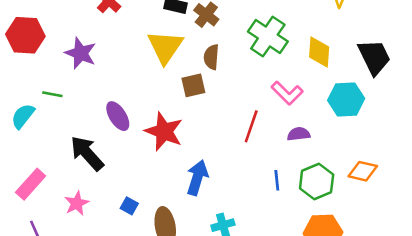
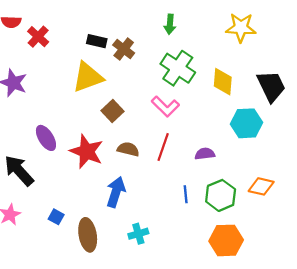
yellow triangle: (165, 47) -> (88, 77), turned 36
brown semicircle: (211, 57) -> (128, 149), moved, turned 100
brown square: (193, 85) -> (112, 111), turned -30
pink L-shape: (287, 93) -> (165, 106), moved

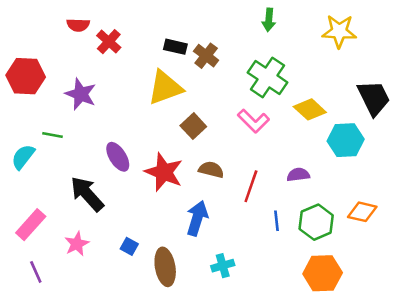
green arrow: (170, 24) -> (269, 20), moved
yellow diamond: (223, 82) -> (310, 109), moved, turned -52
red line: (163, 147) -> (251, 186), moved

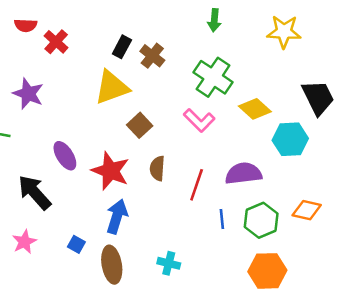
black rectangle: (175, 47) -> (122, 47), turned -75
brown semicircle: (211, 170) -> (157, 168), turned -100
purple semicircle: (298, 175) -> (243, 173), size x1.6
blue arrow: (197, 218) -> (117, 216), moved
cyan cross: (223, 266) -> (169, 263), turned 30

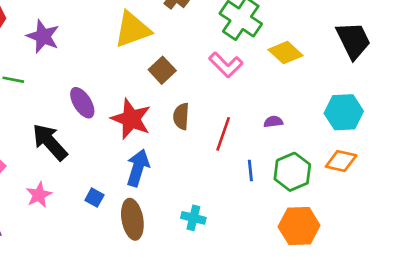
cyan hexagon: (290, 139) -> (344, 112), moved
purple semicircle: (243, 173) -> (273, 122), size x0.5

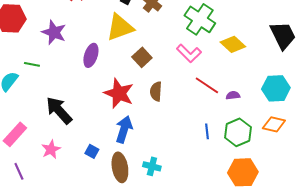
purple ellipse: (82, 103) -> (91, 55), moved, turned 50
purple semicircle: (273, 122) -> (233, 95), moved
red line: (223, 134) -> (207, 85), moved, turned -75
cyan cross: (193, 218) -> (152, 166), moved

